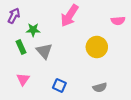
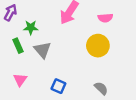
pink semicircle: (118, 21) -> (105, 18), moved
gray semicircle: (100, 87) -> (101, 88), turned -120

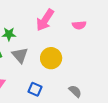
yellow circle: (98, 46) -> (51, 58), moved

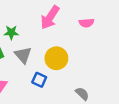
blue square: (35, 89) -> (39, 80), moved

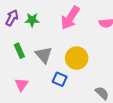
green star: (11, 32) -> (32, 20), moved

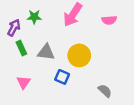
purple arrow: (12, 18) -> (14, 28), moved
gray triangle: (44, 55) -> (46, 52), turned -42

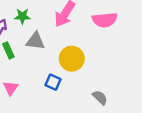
pink semicircle: (109, 20) -> (105, 20), size x1.5
gray triangle: (46, 52) -> (35, 41), moved

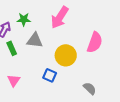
pink semicircle: (105, 20) -> (95, 42), moved, turned -65

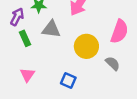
blue square: (50, 75) -> (68, 80), moved
gray semicircle: (90, 88) -> (113, 63), moved

